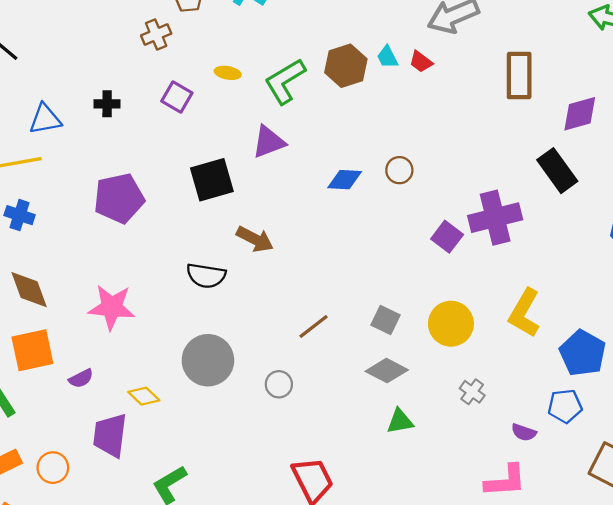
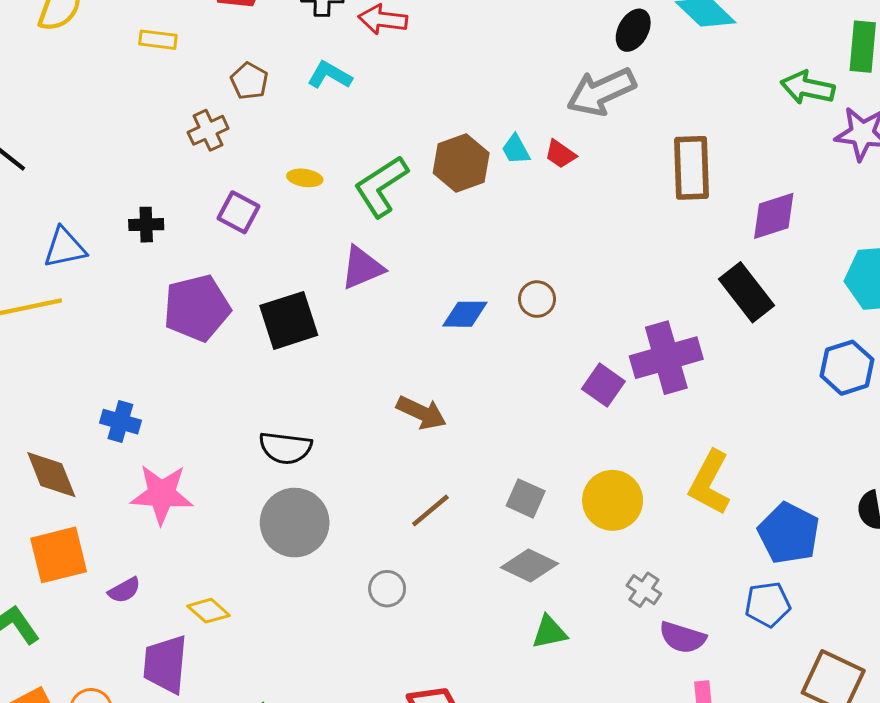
purple pentagon: (119, 198) -> (197, 308), moved
blue cross: (20, 215) -> (120, 422), moved
brown arrow: (255, 239) -> (421, 413), moved
gray circle: (208, 360) -> (295, 523), moved
purple semicircle: (524, 432) -> (683, 637), moved, size x1.4

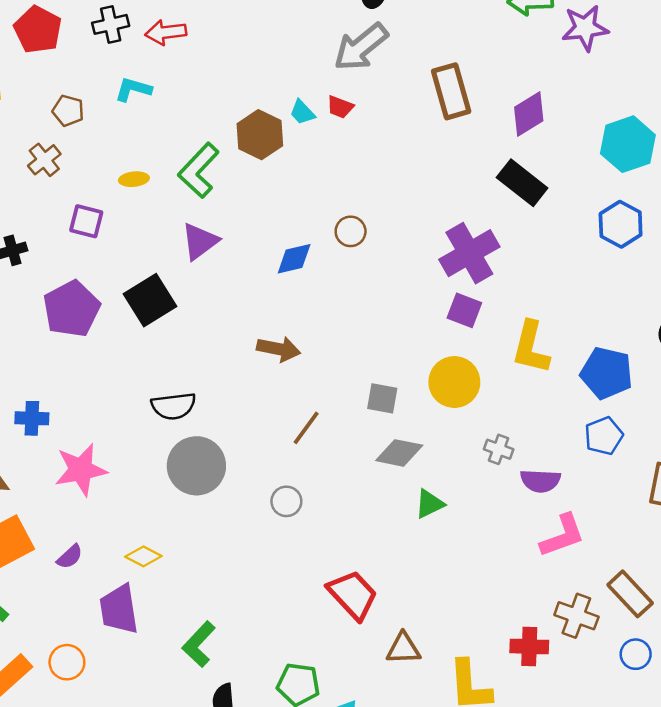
purple square: (603, 385) -> (464, 310), moved

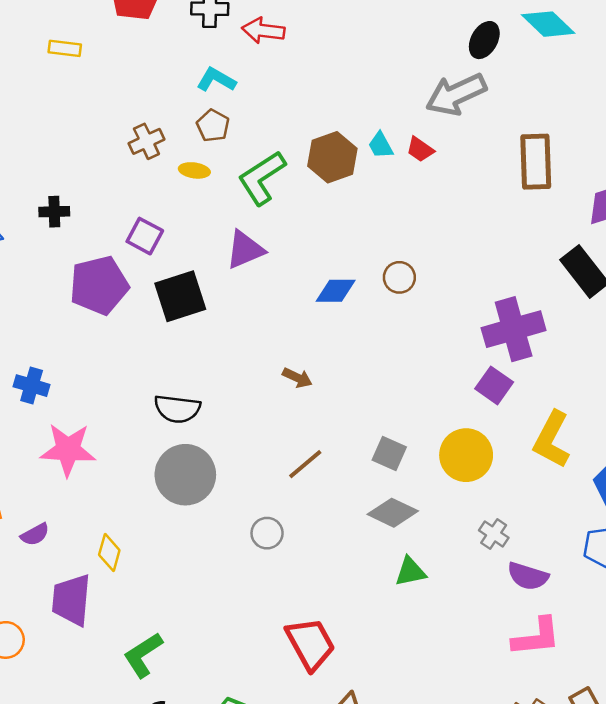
brown pentagon: (68, 111) -> (213, 126), moved
brown cross: (44, 160) -> (146, 141), moved
purple square: (86, 221) -> (145, 236), moved
brown arrow: (279, 349) -> (297, 378), size x0.7
yellow diamond: (143, 556) -> (109, 553), turned 64

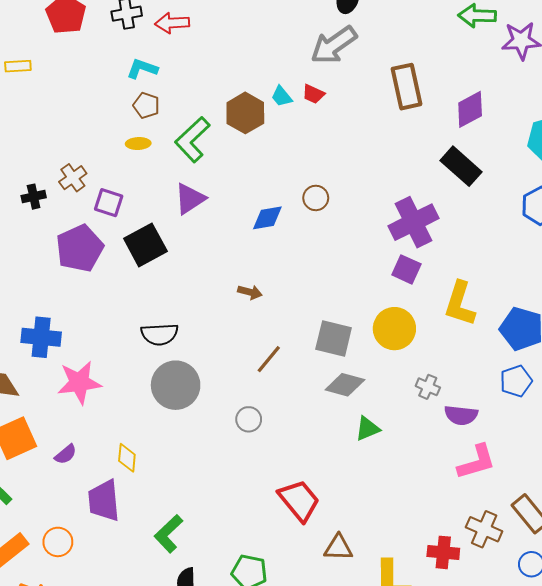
brown cross: (146, 141) -> (73, 178), moved
blue cross: (32, 386) -> (41, 337), size x1.4
gray square: (389, 453) -> (334, 339), size x1.4

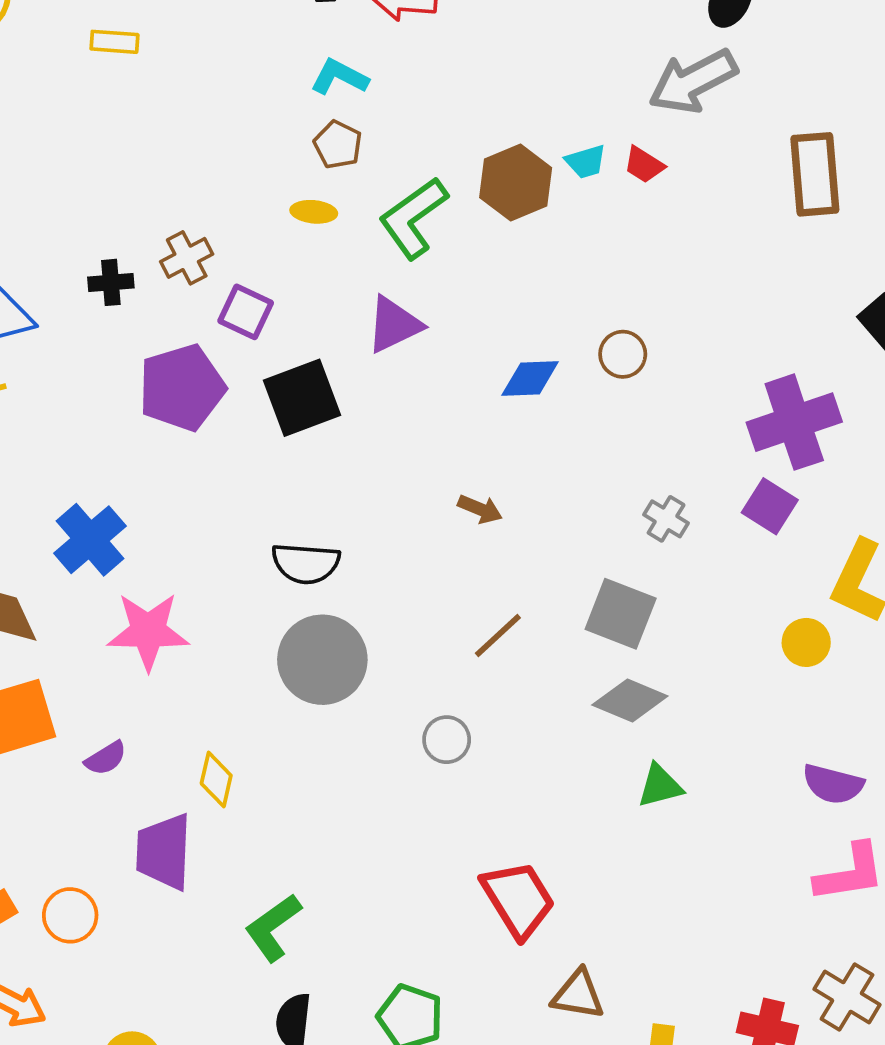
cyan trapezoid: (282, 96) -> (586, 162), turned -75
yellow circle: (394, 329) -> (806, 642), moved, size x0.6
blue cross: (41, 337) -> (90, 540), turned 36
gray cross: (428, 387) -> (666, 519), moved

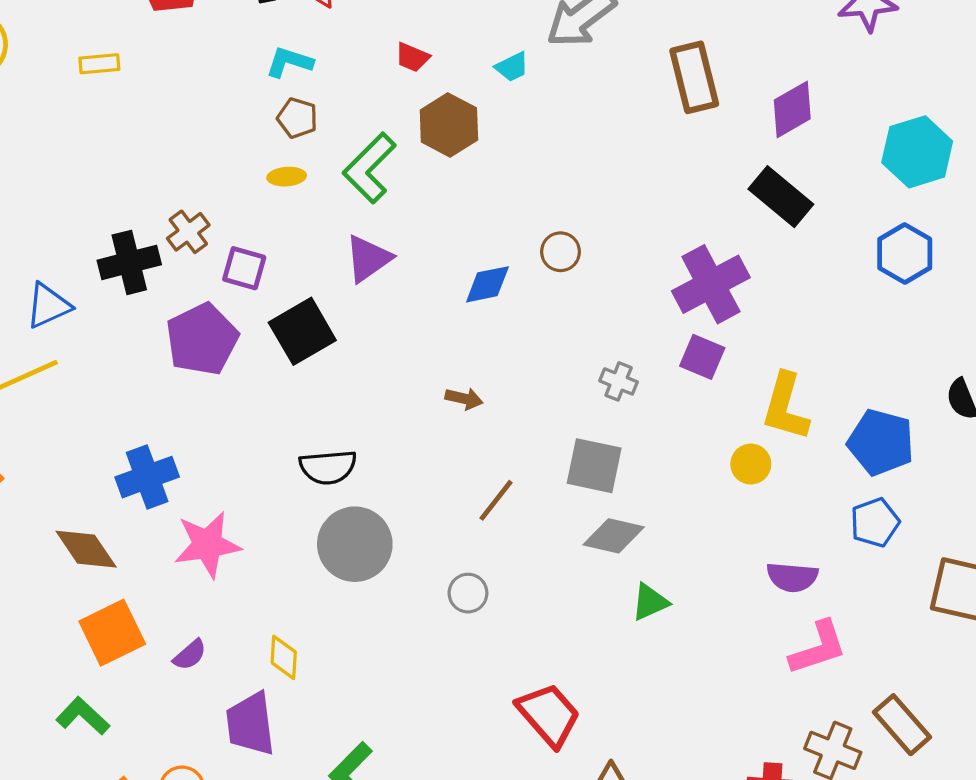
cyan trapezoid: (586, 162) -> (512, 67), moved
red trapezoid: (644, 165) -> (412, 57), moved
black cross: (111, 282) -> (129, 262), size x1.6
blue cross: (90, 540) -> (147, 477), turned 30

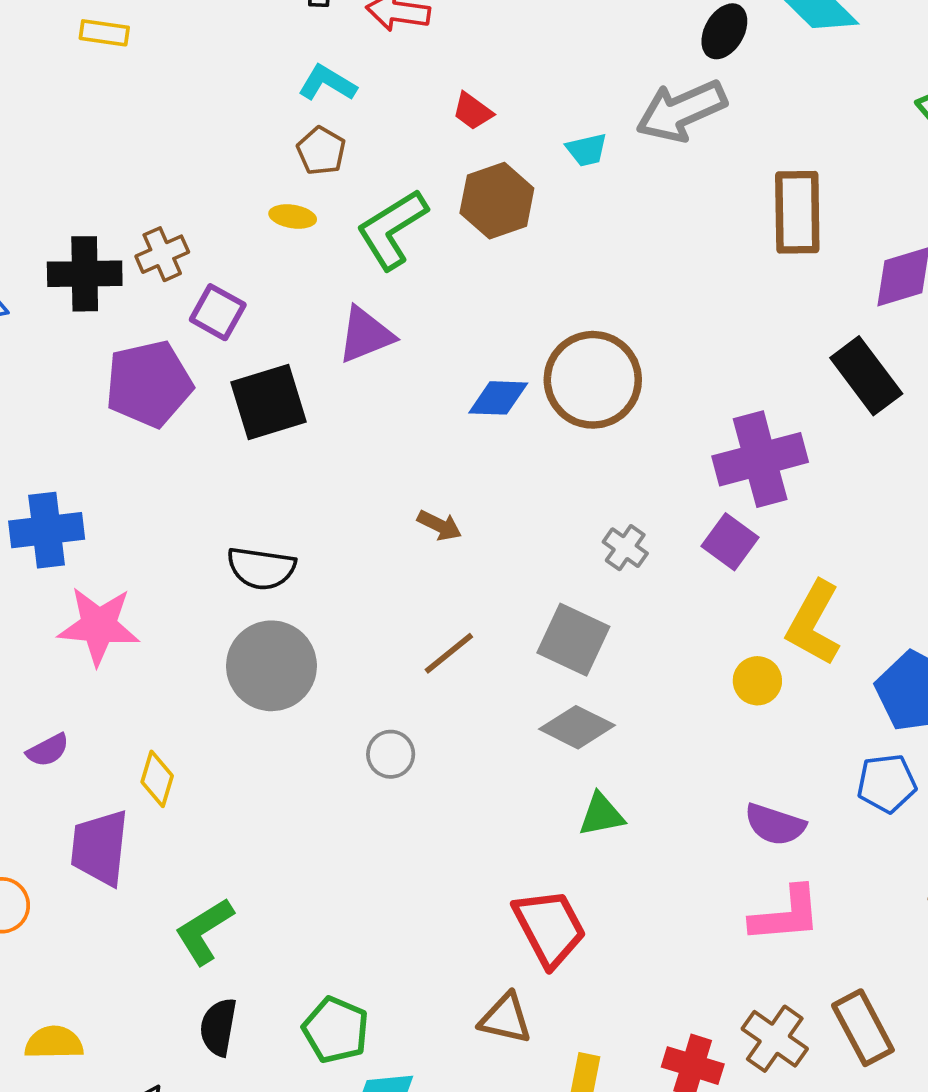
brown circle: (560, 252) -> (593, 380), size x2.0
red trapezoid: (549, 715) -> (550, 928), moved

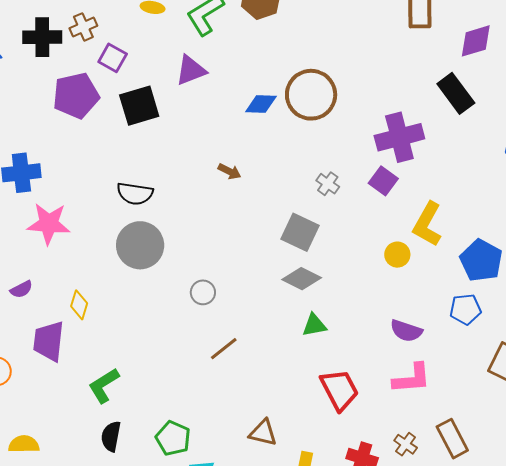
brown line: (449, 653) -> (224, 349), moved
red trapezoid: (550, 928) -> (339, 390), moved
brown cross: (775, 1039) -> (406, 444), size x0.7

